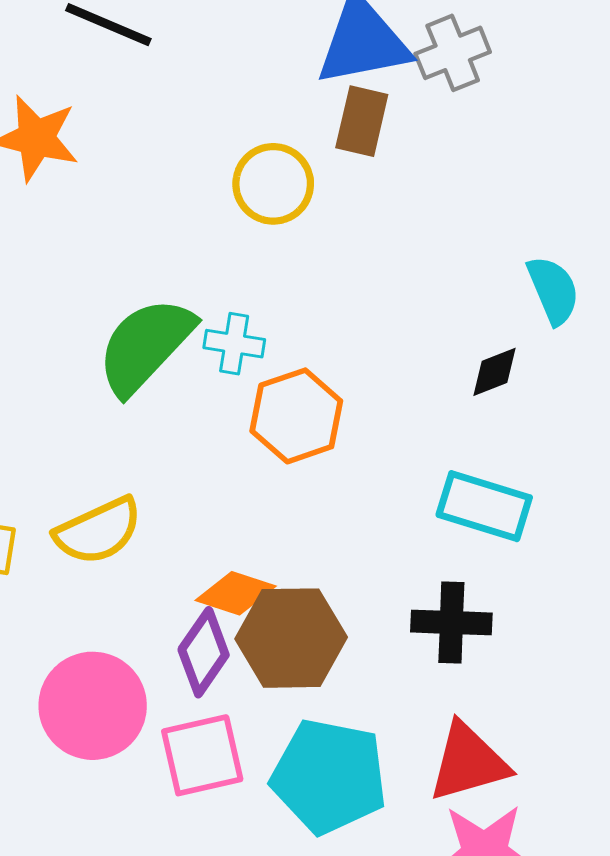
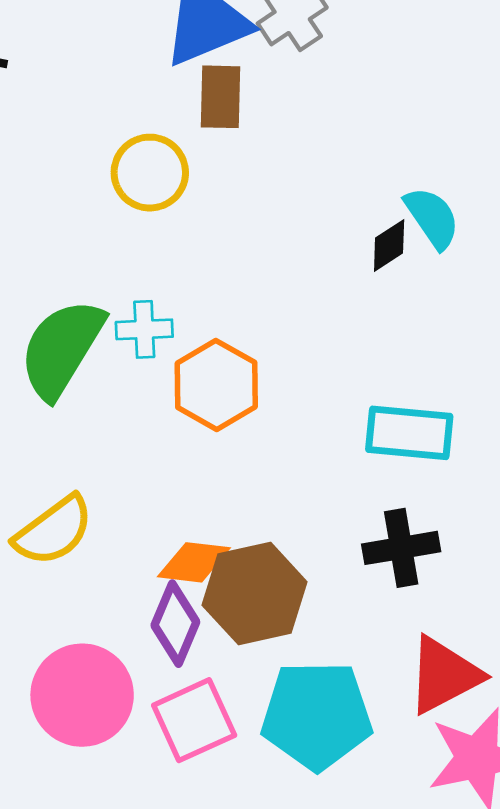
black diamond: (494, 372) -> (389, 246), moved

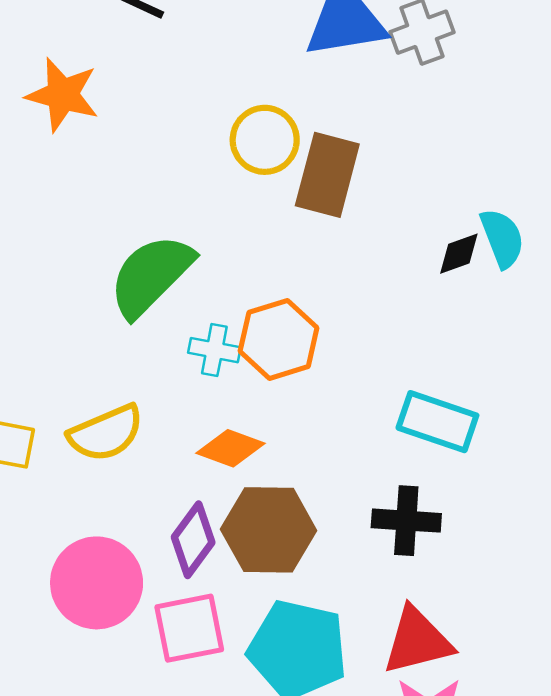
brown rectangle: (220, 97) -> (327, 175), moved, size x1.4
cyan cross: (144, 329) -> (214, 350), moved
orange diamond: (194, 562) -> (231, 448), moved

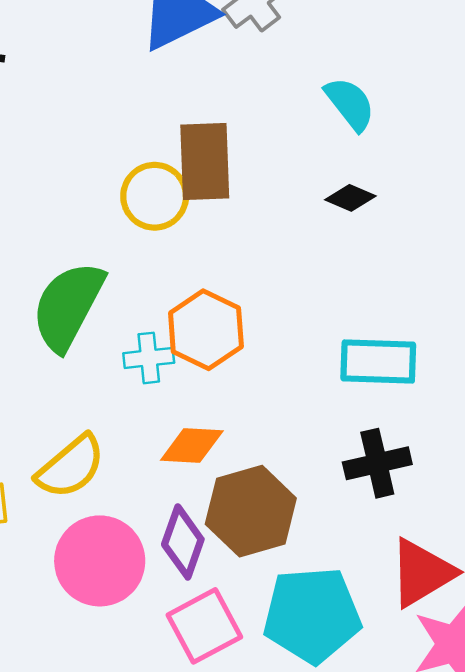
yellow circle: (265, 140) -> (155, 196), moved
cyan semicircle: (502, 238) -> (350, 104), moved
black diamond: (459, 254) -> (350, 198), turned 60
pink circle: (97, 583) -> (100, 561), moved

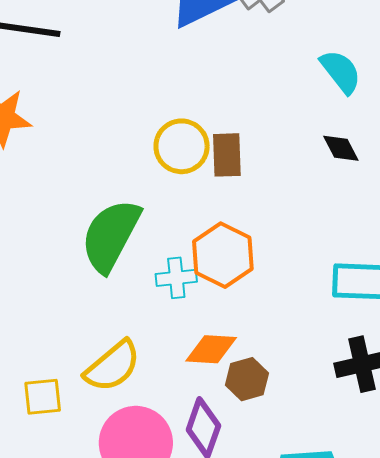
brown rectangle: (205, 161) -> (227, 155), moved, size x0.7
black diamond: (350, 198) -> (341, 148), turned 39
brown hexagon: (251, 511) -> (247, 379), moved, size x0.6

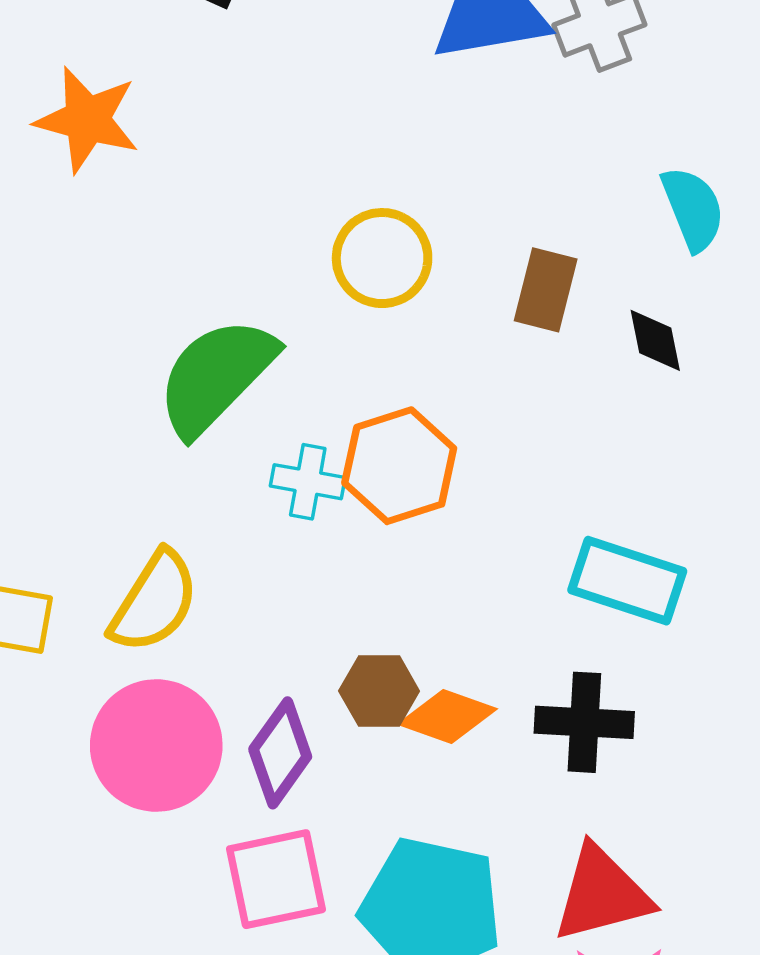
brown rectangle: (227, 155) -> (546, 290), moved
orange diamond: (211, 349) -> (447, 717), moved
yellow semicircle: (112, 366) -> (154, 602), turned -34

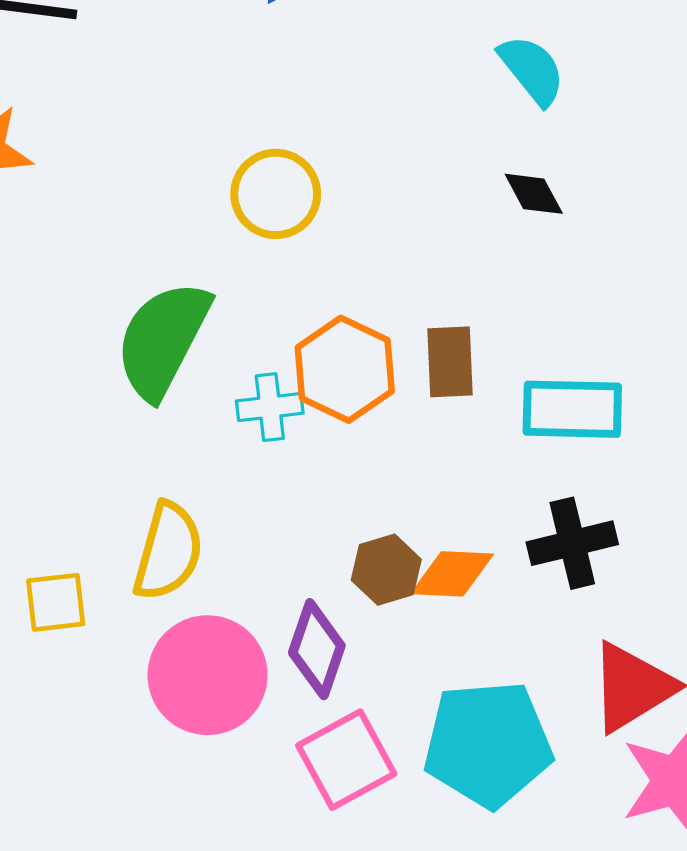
brown rectangle: (546, 290) -> (450, 362), moved

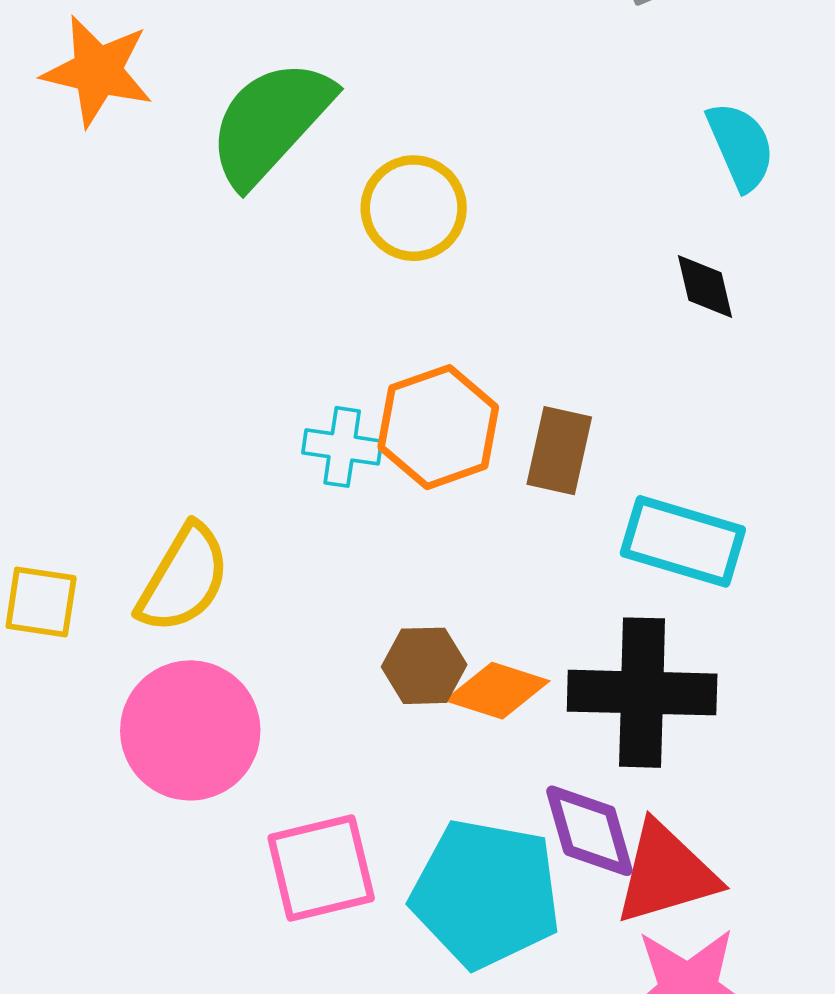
green semicircle: (163, 340) -> (270, 122), moved
black cross: (572, 543) -> (642, 693), size x1.4
purple diamond: (317, 649) -> (589, 831), moved, turned -50

